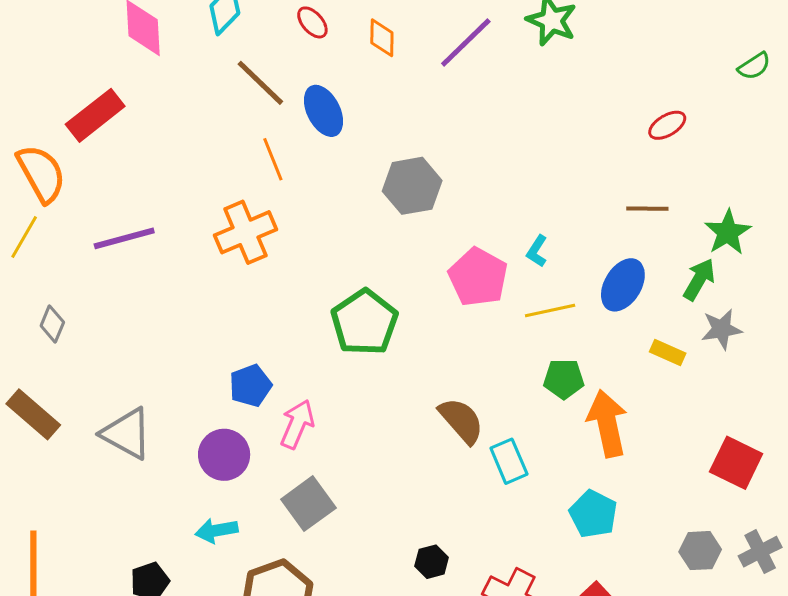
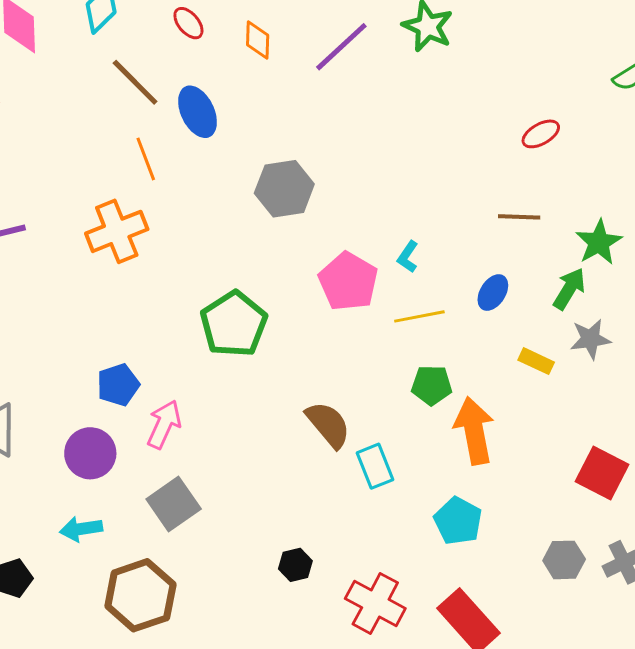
blue ellipse: (623, 285) -> (493, 293), size x0.7

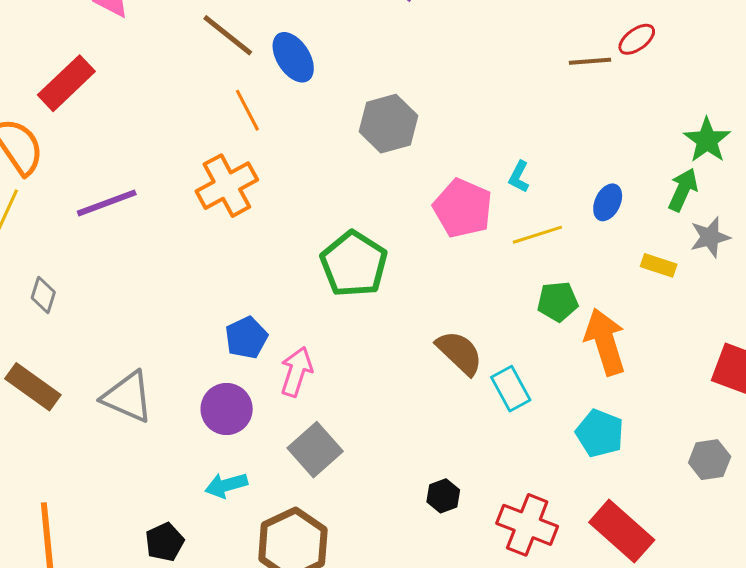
brown line: (519, 217) -> (590, 61), moved

